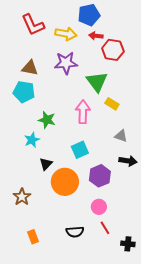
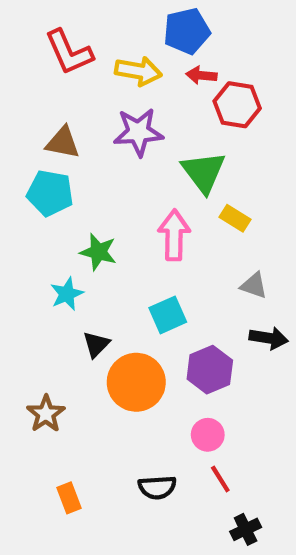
black cross: (128, 244) -> (246, 529), moved, turned -32

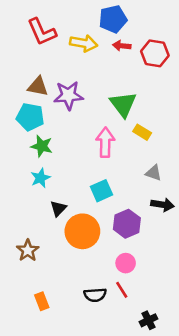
red hexagon: (237, 105) -> (155, 53), moved
purple star: (138, 132) -> (68, 95), moved
green star: (98, 252) -> (42, 146), moved
red line: (220, 479) -> (122, 290), moved

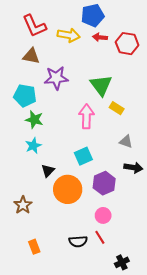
brown triangle: (38, 86) -> (31, 56), moved

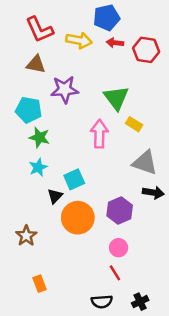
gray triangle: (126, 141) -> (145, 163), size x1.6
cyan square: (83, 156) -> (74, 179), moved
black semicircle: (78, 241) -> (102, 302), moved

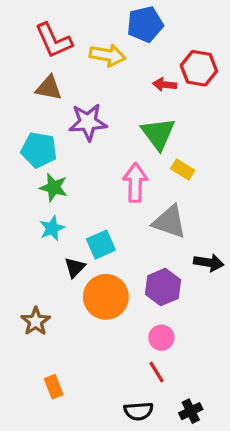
red arrow: (115, 43) -> (165, 85), moved
gray triangle: (145, 163) -> (170, 222), moved

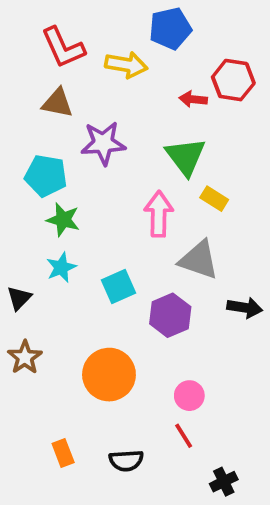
black triangle: (75, 267) -> (19, 298), moved
purple hexagon: (163, 287) -> (170, 315), moved
orange circle: (106, 297) -> (109, 375), moved
brown star: (36, 321) -> (25, 357), moved
black semicircle: (139, 411) -> (126, 461), moved

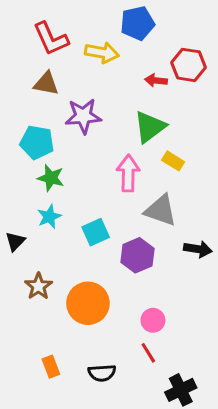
green triangle: (185, 157) -> (150, 127), turned 30
brown star: (25, 357) -> (38, 286), moved
black cross: (224, 482) -> (181, 390), size x1.4

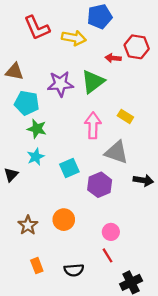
brown triangle: (46, 84) -> (14, 72), moved
green triangle: (150, 127) -> (93, 82), moved
brown star: (38, 286) -> (28, 225), moved
orange circle: (88, 303) -> (64, 220), size x0.7

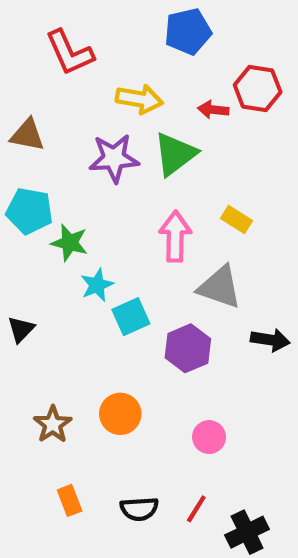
yellow arrow: (74, 38) -> (139, 99), moved
cyan pentagon: (27, 103) -> (29, 211), moved
cyan star: (36, 157) -> (97, 285), moved
red line: (107, 255) -> (196, 509), moved, turned 64

